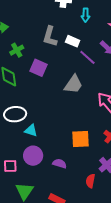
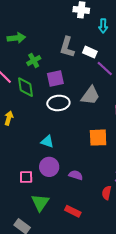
purple square: (39, 68) -> (55, 78), turned -36
white ellipse: (15, 114) -> (58, 103), moved
orange square: (80, 139) -> (98, 138), moved

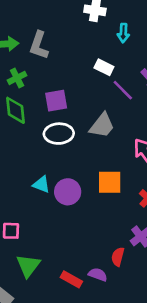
gray L-shape: (67, 47) -> (39, 45), moved
green cross: (34, 61) -> (17, 78), moved
purple circle: (49, 167) -> (68, 192), moved
purple semicircle: (76, 175) -> (98, 275), moved

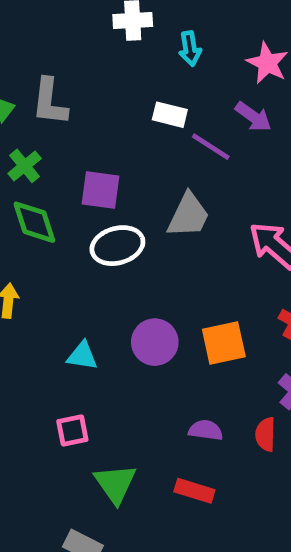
purple square: (56, 101) -> (100, 190), turned 30
orange square: (110, 182) -> (224, 343), moved
cyan triangle: (41, 184) -> (82, 356), moved
purple semicircle: (98, 275) -> (206, 430), moved

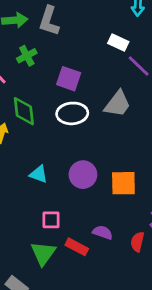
green diamond: (34, 222) -> (24, 111), moved
pink square: (72, 430) -> (51, 220), moved
red rectangle: (194, 491) -> (77, 247), moved

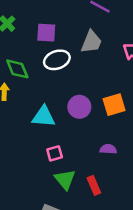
cyan triangle: (39, 174) -> (44, 117), size x1.5
pink square: (51, 220) -> (55, 153), moved
red rectangle: (77, 247) -> (94, 185), moved, turned 54

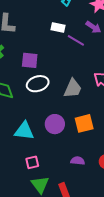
gray trapezoid: (91, 42) -> (73, 88), moved

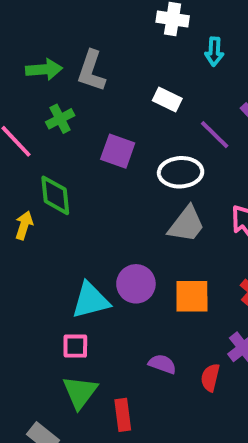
white rectangle: (58, 27) -> (167, 99), moved
white ellipse: (38, 84) -> (181, 172), moved
cyan triangle: (24, 131) -> (91, 300), moved, turned -35

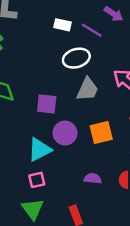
white rectangle: (167, 99) -> (62, 25), moved
purple square: (118, 151) -> (47, 104), moved
green triangle: (80, 392) -> (33, 209), moved

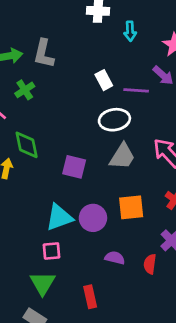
white rectangle: (62, 25) -> (104, 80), turned 42
purple line: (92, 30) -> (136, 90), turned -35
purple circle: (65, 133) -> (93, 218), moved

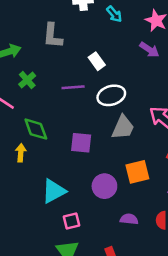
cyan arrow: (130, 31) -> (114, 14), turned -30
gray L-shape: (44, 54) -> (53, 36), moved
purple line: (136, 90) -> (73, 87), moved
cyan triangle: (59, 217) -> (54, 191), moved

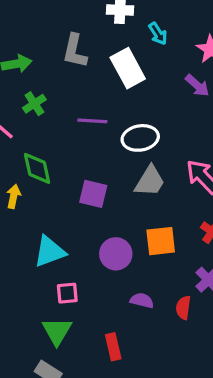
white rectangle: (97, 61) -> (128, 68), moved, size x1.6

